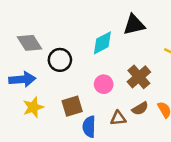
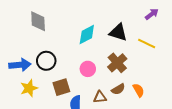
black triangle: (134, 25) -> (118, 32), moved, turned 30
gray diamond: (30, 43) -> (38, 21), moved, turned 30
black circle: (60, 60) -> (46, 61), moved

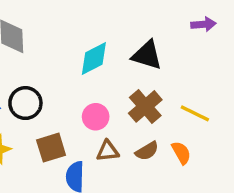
purple arrow: (152, 14) -> (203, 24), turned 32
yellow line: (147, 44) -> (195, 113), moved
brown triangle: (100, 97) -> (108, 151), moved

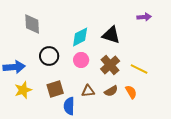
black circle: (25, 103) -> (49, 56), moved
pink circle: (96, 117) -> (81, 60), moved

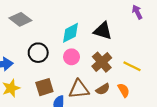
purple arrow: (144, 17) -> (137, 12), turned -112
gray diamond: (32, 24) -> (20, 19), turned -50
brown triangle: (88, 91) -> (79, 89), size x1.5

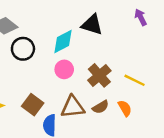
black triangle: (103, 31) -> (92, 25), moved
black circle: (38, 53) -> (23, 49), moved
brown square: (44, 87) -> (33, 105), turned -36

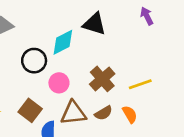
black circle: (23, 49) -> (34, 61), moved
pink circle: (64, 69) -> (59, 83), moved
yellow line: (135, 80) -> (140, 84), turned -45

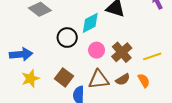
pink circle: (59, 83) -> (97, 50), moved

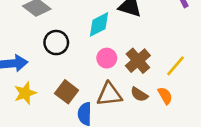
black circle: (67, 38) -> (56, 43), moved
yellow line: (152, 56) -> (175, 66), turned -30
brown semicircle: (123, 80) -> (139, 94), turned 64

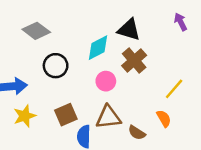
brown cross: (138, 61) -> (134, 61), moved
brown square: (67, 92) -> (66, 115), turned 30
brown semicircle: (139, 94) -> (137, 133), moved

